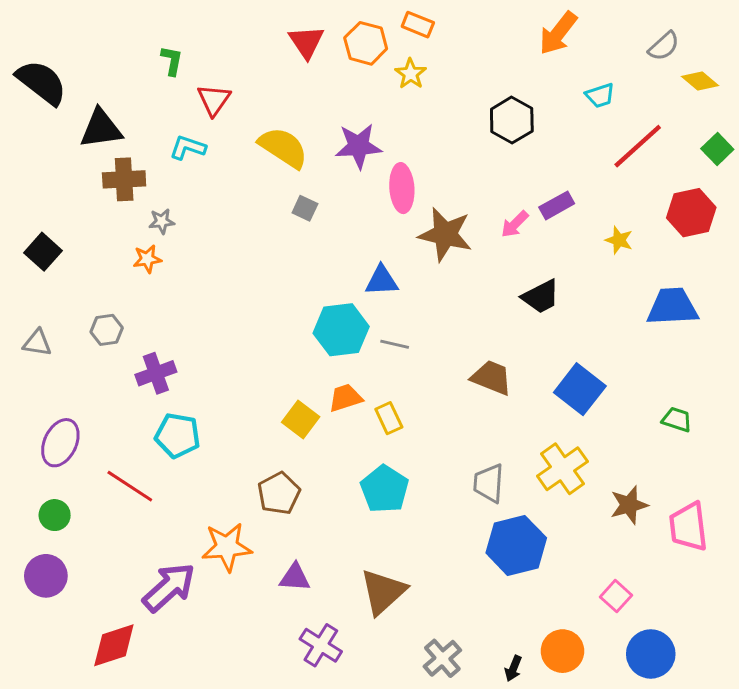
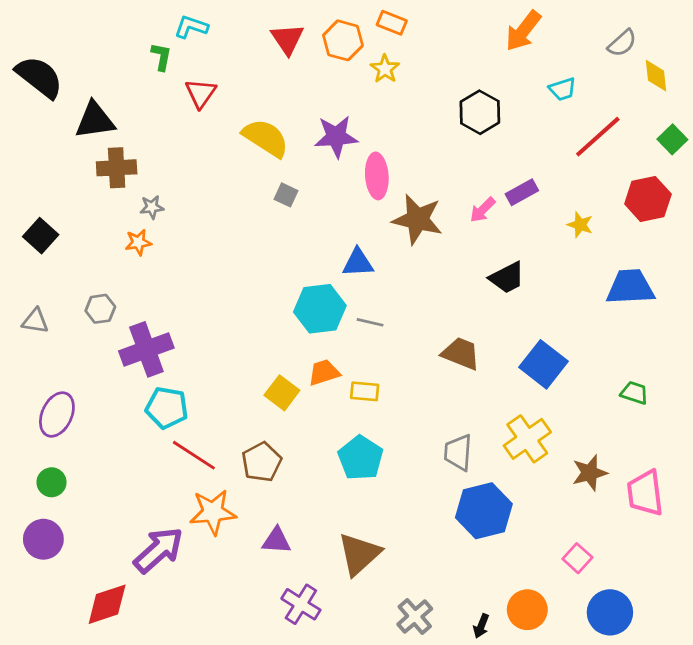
yellow diamond: (700, 81) -> (656, 76), turned 44
cyan L-shape: (188, 148) -> (191, 27), moved
purple cross: (156, 373) -> (146, 349), size x1.4
yellow rectangle: (389, 418) -> (365, 391), turned -60
red line: (130, 486) -> (194, 455), moved

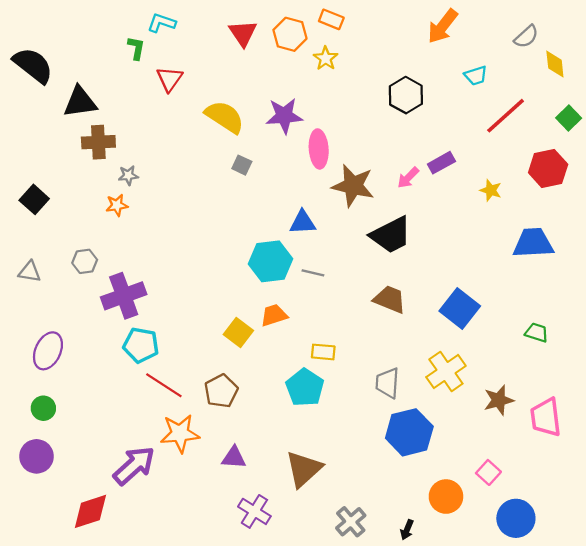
black trapezoid: (507, 278) -> (391, 235), moved, size x1.4
yellow rectangle: (365, 391) -> (323, 352), moved
orange circle: (527, 610) -> (446, 497), moved

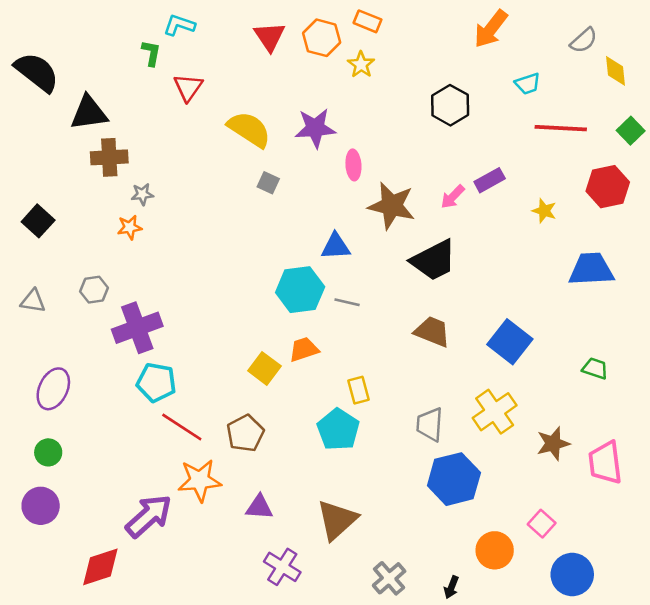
red line: (506, 116) -> (561, 128), turned 45
pink ellipse: (319, 149) -> (353, 165), size x0.7
yellow rectangle: (323, 352) -> (359, 390), turned 70

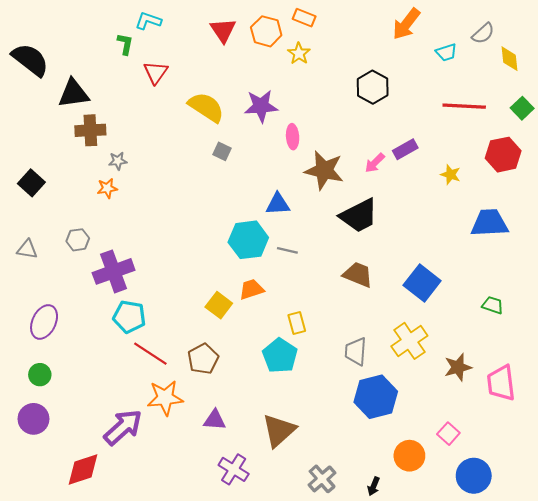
cyan trapezoid: (528, 84) -> (446, 52), moved

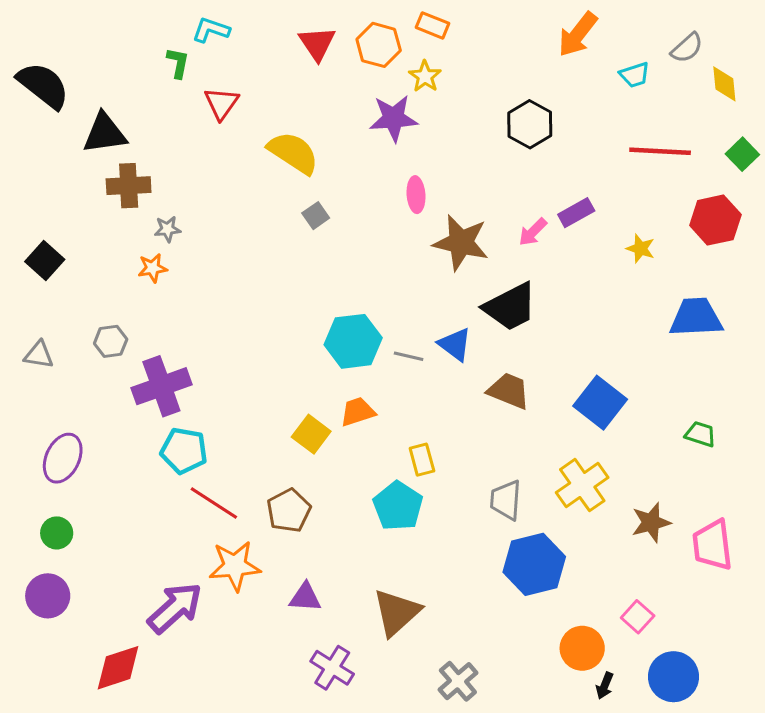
purple star: (261, 106) -> (394, 118), moved
gray square: (222, 151) -> (316, 216), turned 30
blue triangle: (278, 204) -> (455, 344), moved, turned 40
black arrow: (374, 486) -> (605, 686), moved

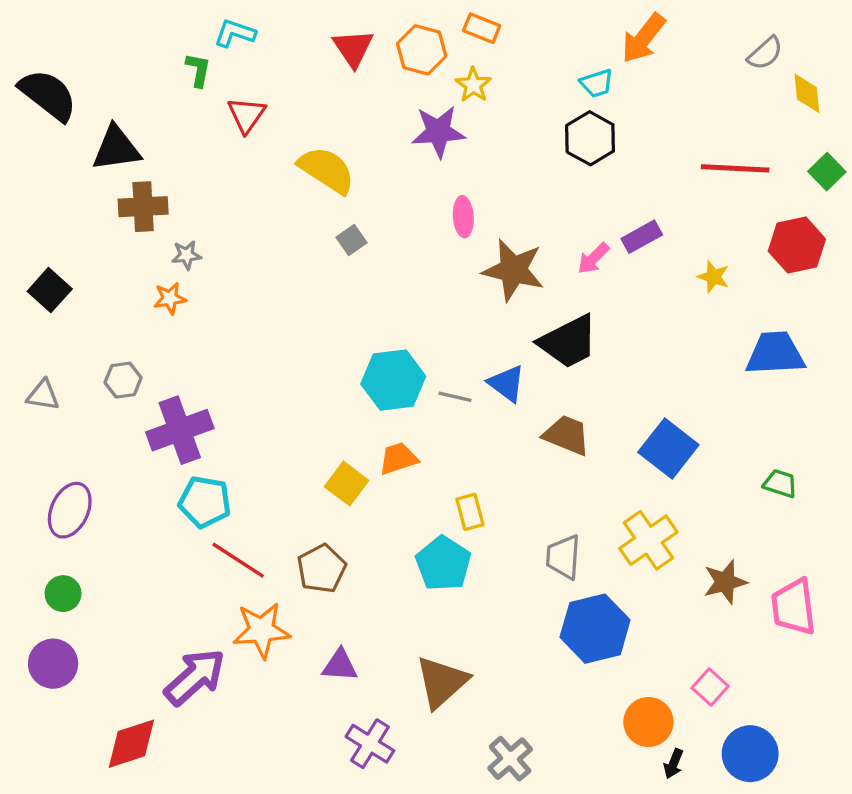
cyan trapezoid: (635, 75) -> (597, 83), moved

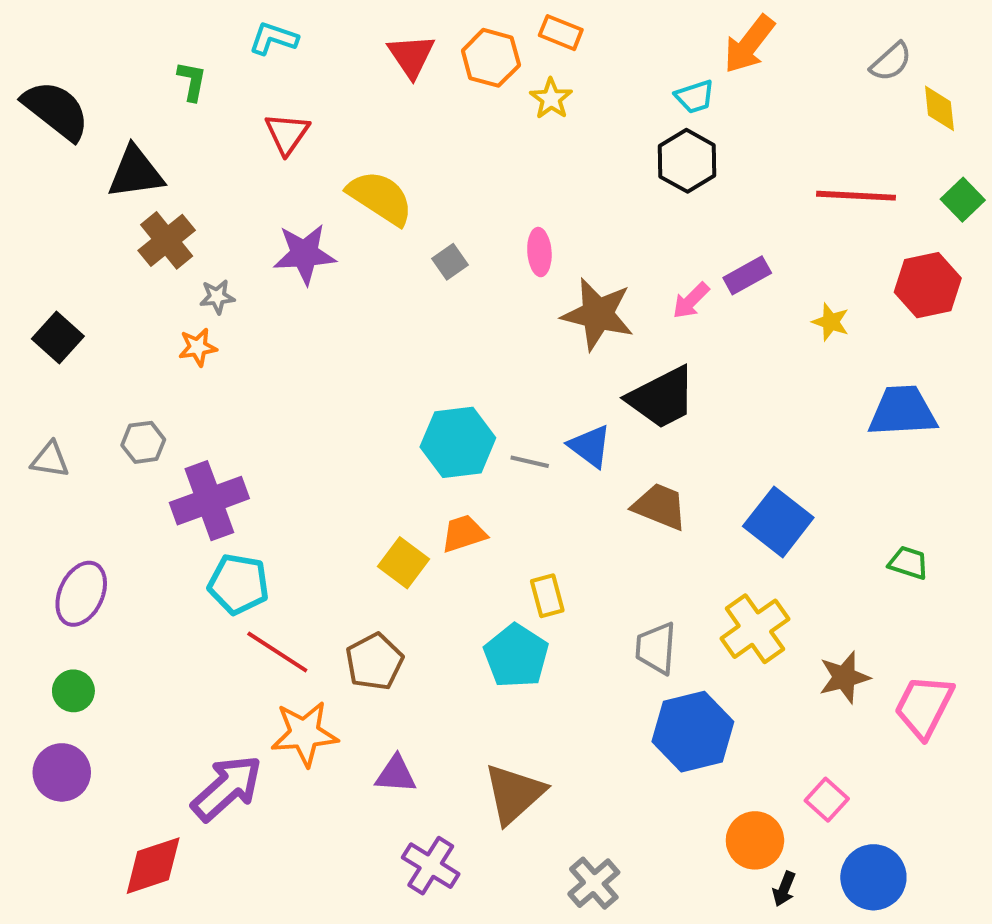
green L-shape: (198, 70) -> (192, 81), moved
purple star: (438, 132) -> (304, 254), moved
brown cross: (143, 207) -> (167, 240), turned -36
gray square: (352, 240) -> (450, 262), moved
pink trapezoid: (794, 607) -> (924, 706), turned 34

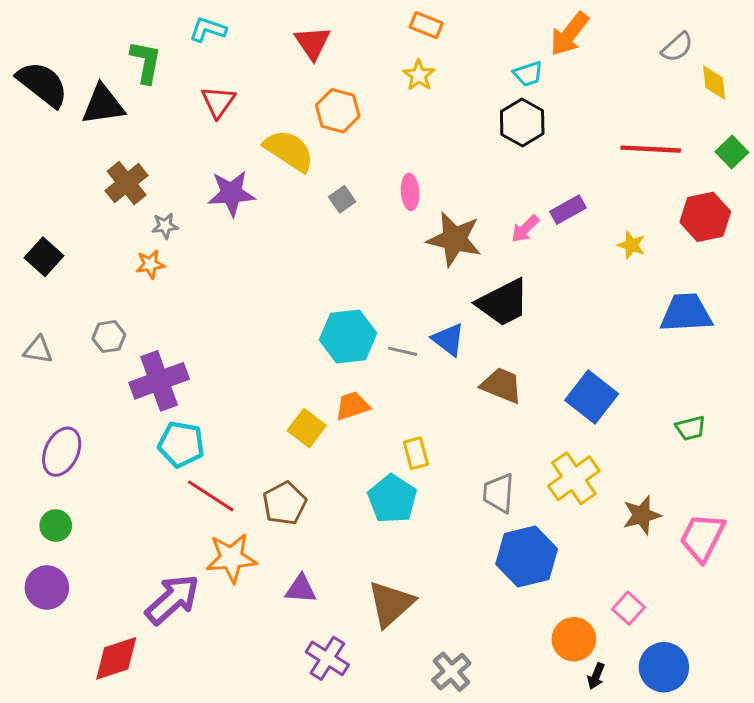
orange hexagon: (491, 58) -> (338, 111), moved
green L-shape: (192, 81) -> (146, 62), size x1.4
black triangle: (136, 172) -> (103, 105), moved
green trapezoid: (908, 563) -> (691, 428), turned 148

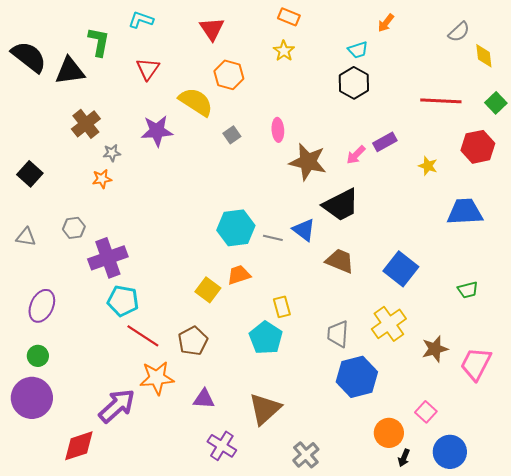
orange arrow: (569, 34) -> (386, 23), size x0.6
purple circle: (47, 588) -> (32, 398), size x1.4

